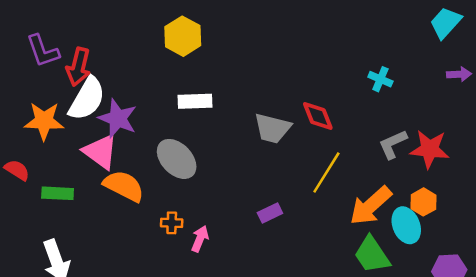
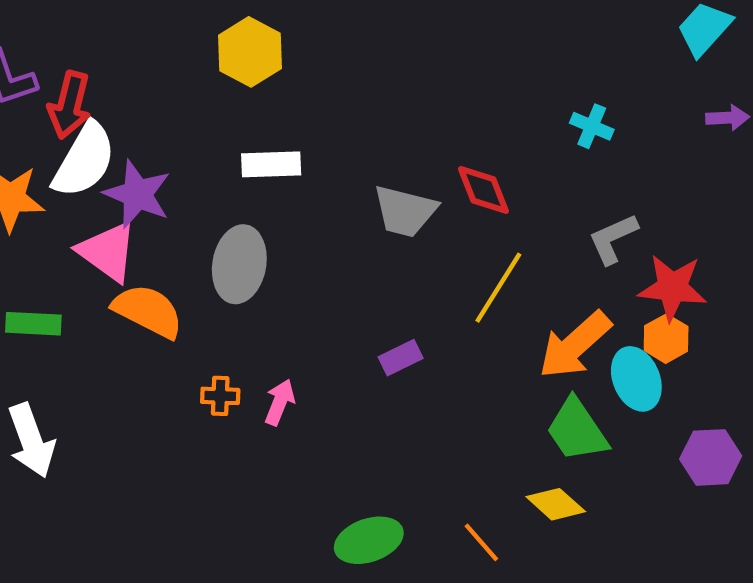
red star: (430, 149) -> (672, 288), moved
gray ellipse: (177, 159) -> (239, 264), turned 54
orange cross: (172, 223) -> (220, 396), moved

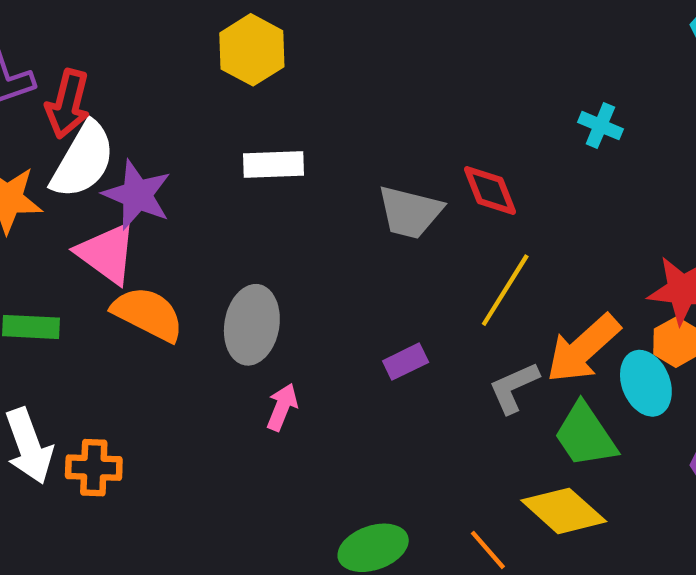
gray L-shape: (613, 239) -> (514, 388), moved
gray ellipse: (239, 264) -> (252, 325), moved
orange cross: (220, 396) -> (94, 468), moved, size x1.4
yellow diamond: (556, 504) -> (564, 511), size x1.4

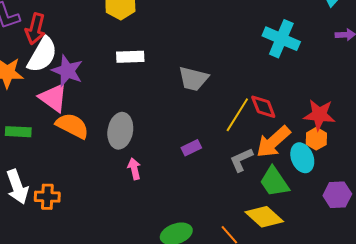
cyan cross: (600, 126) -> (281, 39), size x1.8
red diamond: (490, 191) -> (263, 107), moved
pink arrow: (282, 407) -> (134, 169), turned -35

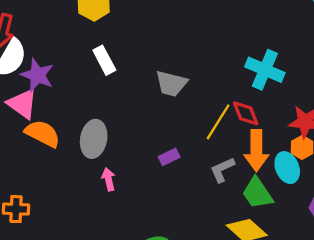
cyan cross: (281, 39) -> (265, 70), moved
white rectangle: (130, 57) -> (104, 60), turned 64
orange arrow: (273, 142) -> (256, 151), turned -48

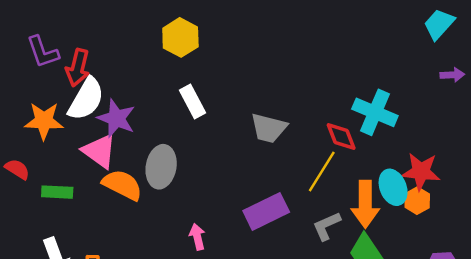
red diamond: (246, 113) -> (341, 137), moved
gray ellipse: (94, 139) -> (161, 167), moved
purple rectangle: (169, 157) -> (266, 211), size x1.8
cyan ellipse: (287, 168) -> (393, 187), moved

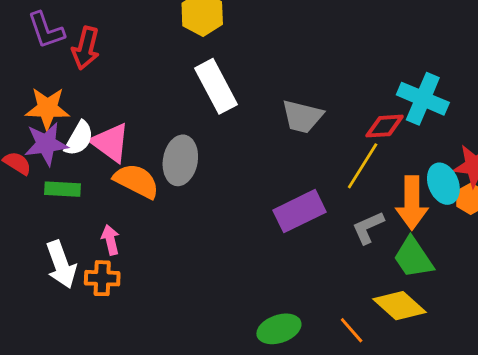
white semicircle: (86, 99) -> (79, 138), moved, size x0.7
white rectangle: (192, 101) -> (216, 86), size x1.4
purple star: (116, 118) -> (46, 144), moved, turned -30
red diamond: (341, 137) -> (384, 126), turned -72
pink arrow: (197, 237) -> (110, 240), moved

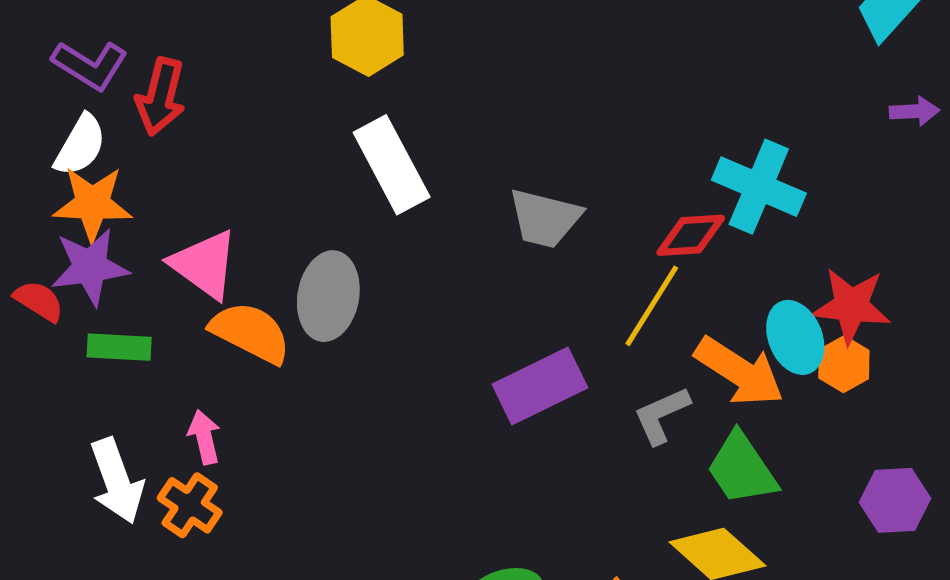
purple L-shape: (46, 30) -> (90, 65), turned -39
white semicircle: (79, 138) -> (80, 145), moved
orange arrow: (412, 203) -> (739, 371), turned -57
orange cross: (102, 278) -> (190, 505), turned 32

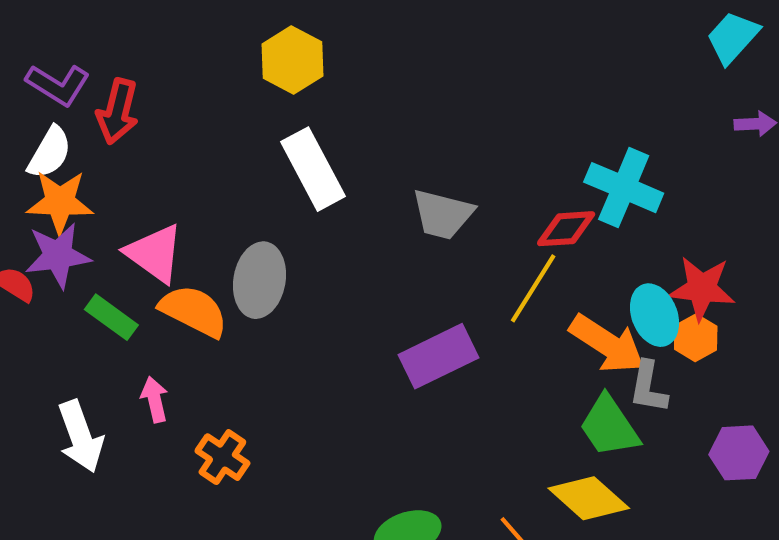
green rectangle: (119, 347) -> (111, 317), moved, turned 33
gray L-shape: (662, 415) -> (648, 387), moved, turned -56
orange cross: (190, 505) -> (222, 457), moved

